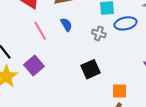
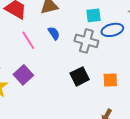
gray cross: (99, 33) -> (86, 41), size x1.6
orange square: (119, 91) -> (110, 80), moved

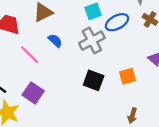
gray cross: (86, 41) -> (92, 41), turned -30
black square: (80, 76) -> (94, 80), turned -30

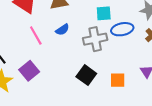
blue semicircle: (55, 41) -> (62, 30), turned 88

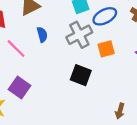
blue semicircle: (62, 30) -> (42, 35), turned -56
orange square: (118, 80) -> (106, 49), moved

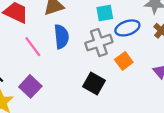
blue semicircle: (42, 35) -> (61, 37), size x1.5
orange square: (106, 49) -> (124, 61), turned -30

